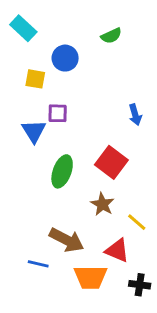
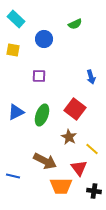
yellow square: (35, 79) -> (13, 50), moved
blue triangle: (34, 131) -> (16, 112), moved, turned 36
red triangle: (117, 250) -> (79, 168), turned 30
blue line: (38, 264) -> (13, 176), moved

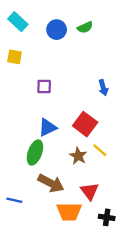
blue circle: (44, 39) -> (57, 30), moved
blue triangle: (16, 112) -> (47, 127), moved
green ellipse: (42, 115) -> (35, 153), moved
yellow line: (92, 149) -> (100, 150), moved

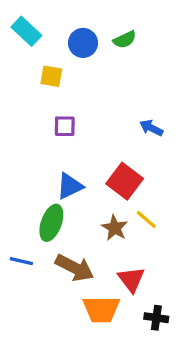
yellow square: (14, 57) -> (51, 76), moved
blue arrow: (103, 88) -> (151, 128), turned 133
blue line: (14, 200) -> (21, 261), moved

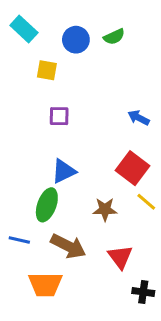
red square: (125, 181) -> (132, 168), moved
yellow line: (146, 219) -> (146, 202), moved
brown star: (115, 228) -> (105, 209), turned -30
orange trapezoid: (101, 309) -> (45, 284), moved

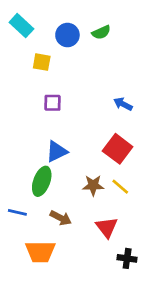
yellow line: (146, 202) -> (120, 187), moved
brown arrow: (68, 246) -> (61, 218), size x0.7

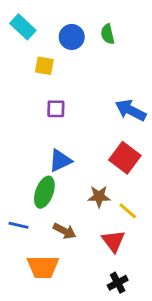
green semicircle: (101, 32) -> (108, 34), turned 102
blue arrow: (123, 104) -> (131, 110), size x1.5
yellow line: (120, 187) -> (128, 211), moved
black cross: (127, 258) -> (118, 283), moved, turned -36

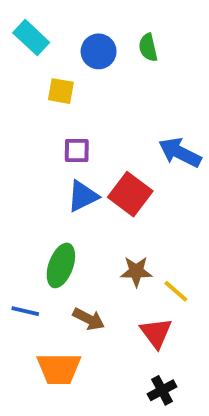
red square: (125, 158) -> (130, 194), moved
blue triangle: (60, 161) -> (83, 196), moved

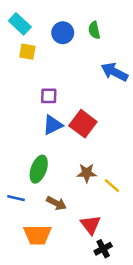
yellow square: (61, 91) -> (27, 52), moved
blue arrow: (180, 153) -> (114, 72), moved
red triangle: (156, 333) -> (90, 225), moved

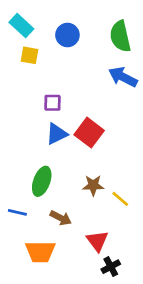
green semicircle: (94, 30) -> (120, 36), moved, size x1.6

